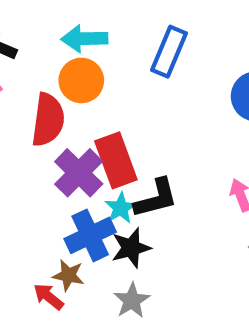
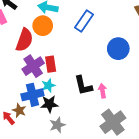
red rectangle: (116, 160) -> (51, 64), size x0.7
black L-shape: (156, 198) -> (83, 86), moved, turned 80
gray star: (132, 301) -> (57, 125), moved

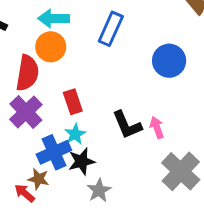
purple cross: (33, 66) -> (26, 112), moved

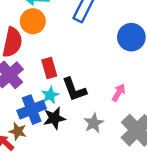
black L-shape: (127, 125) -> (74, 89), moved
pink arrow: (157, 128) -> (119, 93), turned 48
gray star: (99, 190) -> (94, 123), moved

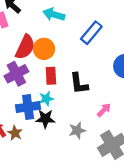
orange circle: (33, 21) -> (44, 49), moved
black L-shape: (74, 89) -> (79, 84), moved
brown star: (18, 131) -> (15, 133), moved

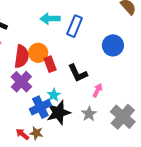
cyan arrow: (54, 14) -> (50, 19), moved
red rectangle: (51, 76) -> (50, 64), moved
pink arrow: (104, 110) -> (98, 90), moved
black star: (45, 119) -> (58, 112), size x1.4

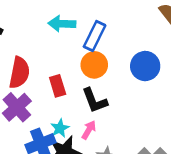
orange circle: (38, 53) -> (94, 65), moved
pink arrow: (98, 90) -> (89, 130), moved

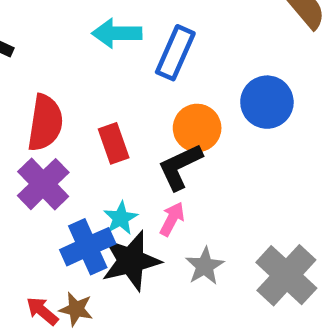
orange circle: (94, 65) -> (197, 128), moved
black L-shape: (95, 101) -> (180, 167), turned 88

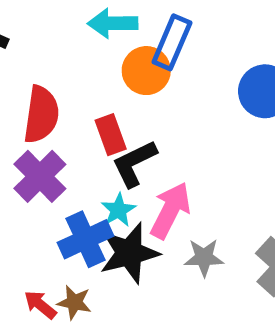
orange circle: (197, 128) -> (146, 71), moved
black L-shape: (180, 167) -> (134, 163), moved
pink arrow: (172, 219) -> (170, 210), size x1.6
gray star: (205, 266) -> (204, 258), turned 30

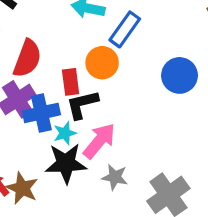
orange circle: (146, 71) -> (102, 63), moved
blue cross: (85, 239) -> (41, 113), moved
brown star: (74, 302) -> (22, 188), size x1.4

